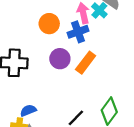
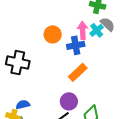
purple circle: (60, 59) -> (69, 101), moved

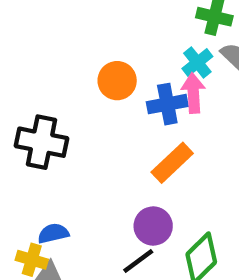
pink arrow: (83, 30) -> (193, 93), moved
cyan cross: (97, 30) -> (197, 63), moved

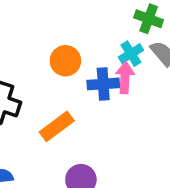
orange rectangle: (172, 163) -> (57, 126), moved

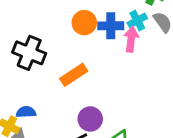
blue cross: (103, 84) -> (111, 26), moved

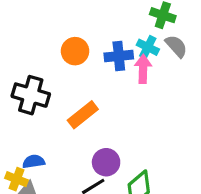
cyan cross: (137, 20) -> (148, 47), turned -30
orange circle: (84, 23) -> (75, 51), moved

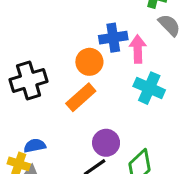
cyan cross: (148, 47) -> (149, 88), moved, size x1.4
orange circle: (75, 51) -> (89, 62), moved
black cross: (31, 95) -> (29, 80), turned -30

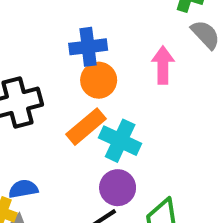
blue cross: (113, 38) -> (88, 47), moved
cyan cross: (149, 88) -> (120, 141), moved

